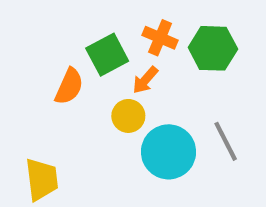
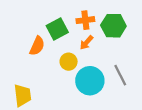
orange cross: (160, 38) -> (85, 20), turned -30
orange arrow: (145, 80) -> (87, 43), moved

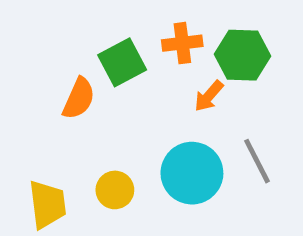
orange arrow: (87, 43) -> (209, 96), moved
yellow circle: (69, 62) -> (115, 190), moved

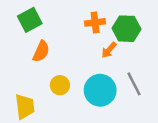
green square: (122, 62) -> (30, 20), moved
yellow circle: (115, 190) -> (60, 85), moved

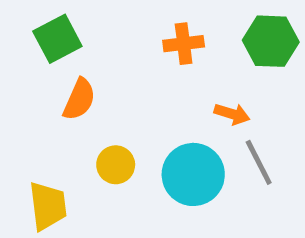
green hexagon: (126, 29) -> (271, 41), moved
orange arrow: (109, 50) -> (232, 114), moved, turned -114

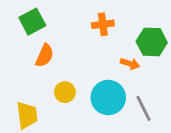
green hexagon: (271, 41) -> (152, 42), moved
gray line: (259, 162) -> (144, 108), moved

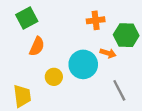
orange cross: (103, 24) -> (96, 20), moved
cyan circle: (108, 98) -> (83, 64), moved

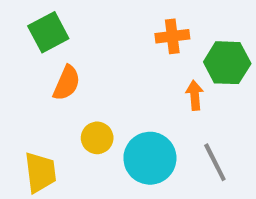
orange arrow: (108, 53) -> (195, 95), turned -112
cyan circle: (83, 64) -> (150, 158), moved

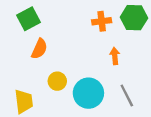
green hexagon: (227, 63) -> (134, 18), moved

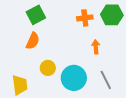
green square: (29, 19) -> (36, 15), moved

